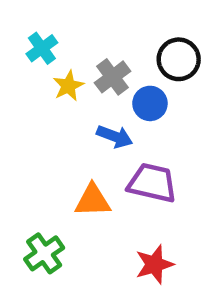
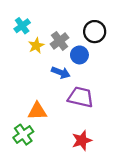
orange triangle: (93, 200) -> (37, 111), moved

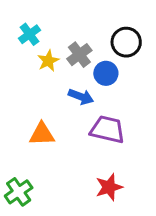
orange triangle: (37, 111) -> (42, 134), moved
green cross: (23, 135) -> (19, 192), moved

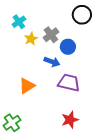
black circle: (126, 42) -> (82, 15), moved
orange triangle: (42, 134) -> (27, 86), turned -30

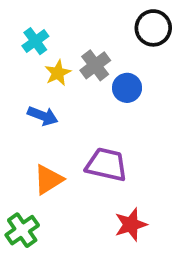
blue arrow: (52, 62) -> (43, 116), moved
purple trapezoid: (69, 83) -> (106, 165), moved
orange triangle: (27, 86) -> (48, 180), moved

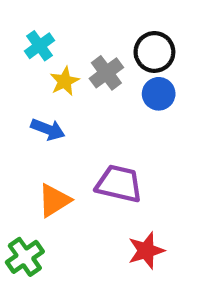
black circle: (153, 28) -> (154, 52), moved
blue circle: (127, 88) -> (159, 94), moved

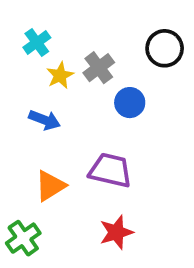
black circle: (154, 52) -> (165, 48), moved
blue circle: (159, 94) -> (130, 103), moved
red star: (146, 251) -> (116, 232), moved

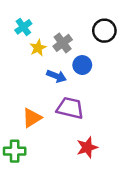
blue arrow: (45, 120) -> (56, 76), moved
red star: (116, 232) -> (87, 147), moved
green cross: (23, 238) -> (15, 151), turned 35

